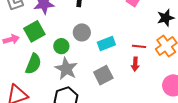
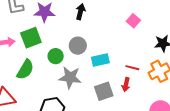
gray star: (66, 69) -> (70, 77), moved, turned -30
gray square: (103, 75) -> (104, 91), moved

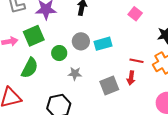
cyan rectangle: (100, 60) -> (103, 44), moved
gray star: (70, 77) -> (75, 74), size x0.6

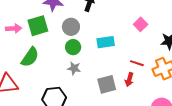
pink square: (135, 14) -> (141, 24), moved
gray circle: (81, 41) -> (71, 27), moved
green circle: (59, 53) -> (73, 47), moved

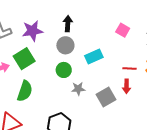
gray circle: (71, 27) -> (65, 45), moved
gray star: (74, 68) -> (78, 89), moved

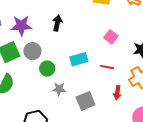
gray circle: (65, 45) -> (32, 51), moved
red line: (129, 69) -> (107, 67), moved
red arrow: (127, 86) -> (117, 93), moved

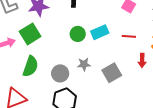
gray circle: (32, 51) -> (60, 73), moved
green circle: (47, 69) -> (78, 34), moved

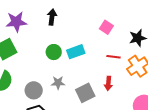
red line: (129, 36) -> (114, 57), moved
red arrow: (142, 60) -> (108, 83), moved

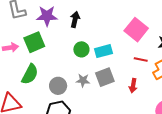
black arrow: (52, 17) -> (75, 20), moved
pink square: (106, 27) -> (136, 30), size x1.6
gray square: (85, 93) -> (105, 77), moved

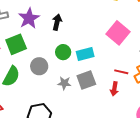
purple star: (47, 16) -> (29, 18), turned -30
red line: (141, 60) -> (121, 72), moved
gray circle: (58, 86) -> (39, 66), moved

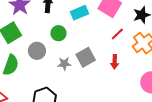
cyan rectangle: (85, 54) -> (80, 13), moved
red line: (121, 72) -> (117, 34), moved, turned -48

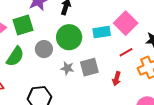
cyan rectangle: (80, 13) -> (102, 32), moved
green circle: (58, 33) -> (69, 37), size x1.6

